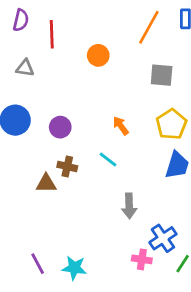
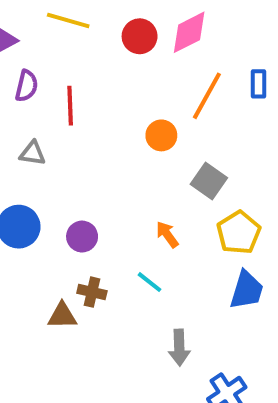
orange circle: (98, 55) -> (161, 135), moved
gray square: (162, 75) -> (209, 181), moved, turned 30

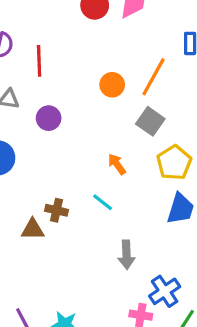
orange line: (207, 96) -> (153, 77), moved
purple circle: (82, 237) -> (49, 118), moved

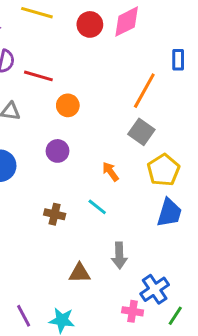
red line: (39, 61) -> (38, 76), turned -72
orange circle: (112, 85) -> (68, 105), moved
purple circle: (49, 118) -> (58, 151), moved
brown triangle: (33, 229) -> (80, 273), moved

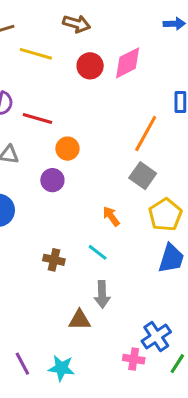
purple circle: (58, 151) -> (52, 180), moved
gray arrow: (119, 255) -> (102, 294), moved

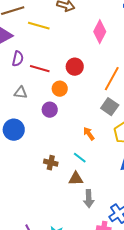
pink diamond: (128, 63) -> (100, 32), turned -35
red circle: (90, 66) -> (75, 67), moved
gray arrow: (102, 294) -> (89, 199), moved
brown triangle: (80, 320) -> (76, 179), moved

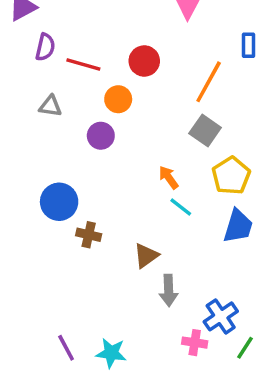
blue circle: (14, 130) -> (59, 202), moved
cyan line: (80, 158) -> (181, 207), moved
brown cross: (51, 163) -> (89, 235), moved
brown triangle: (76, 179) -> (146, 256), turned -35

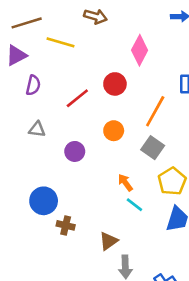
red circle: (144, 61) -> (115, 84), moved
red line: (83, 64) -> (77, 98), moved, turned -55
orange circle: (118, 99) -> (114, 131), moved

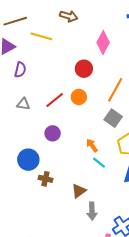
red line: (77, 98) -> (55, 100), moved
orange circle: (114, 131) -> (79, 97), moved
purple circle: (75, 151) -> (53, 133), moved

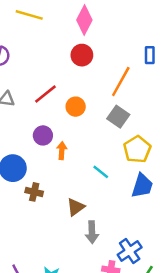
pink diamond: (103, 42) -> (84, 20), moved
orange circle: (79, 97) -> (76, 107), moved
orange arrow: (92, 145) -> (62, 151), moved, turned 40

